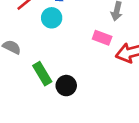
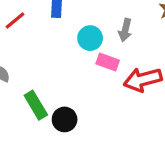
cyan circle: (52, 18) -> (90, 38), moved

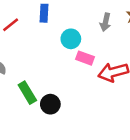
gray arrow: (125, 30) -> (105, 22), moved

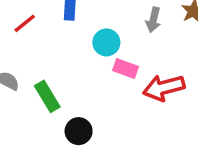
green rectangle: (27, 93) -> (47, 96), moved

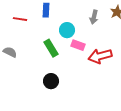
red line: (25, 23) -> (20, 19), turned 48
green rectangle: (47, 96) -> (51, 48), moved

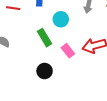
pink rectangle: (78, 45) -> (68, 51), moved, turned 32

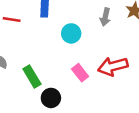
green rectangle: (45, 38) -> (32, 76), moved

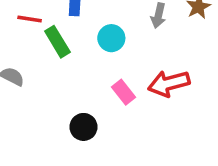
green rectangle: (32, 76) -> (57, 42), moved

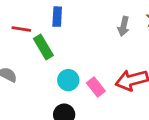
cyan circle: (111, 38) -> (68, 80), moved

